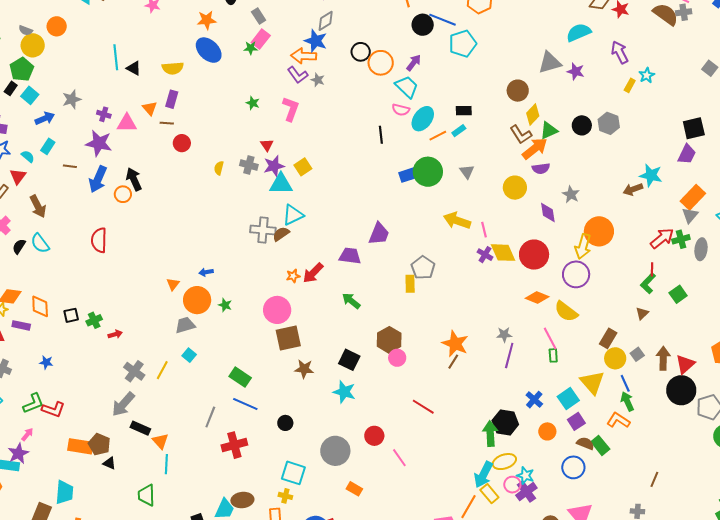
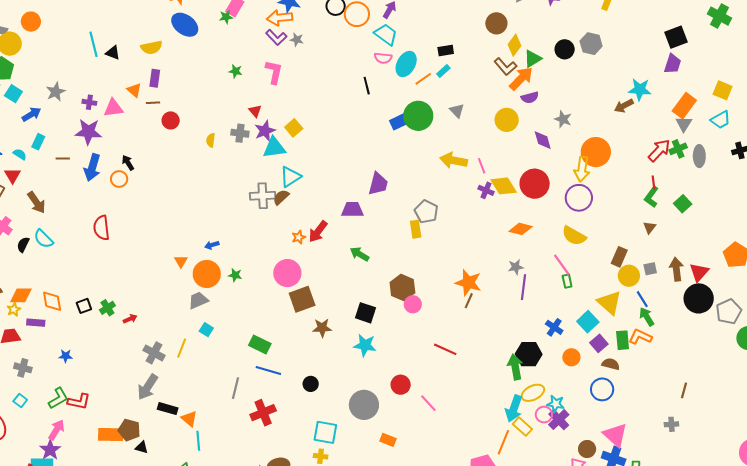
black arrow: (134, 179) -> (128, 163), size x0.7
orange diamond: (537, 298) -> (521, 229), moved
gray square: (637, 354) -> (650, 269), turned 32
pink arrow: (27, 434) -> (57, 430), size x1.5
green rectangle: (600, 445) -> (623, 340), moved, turned 42

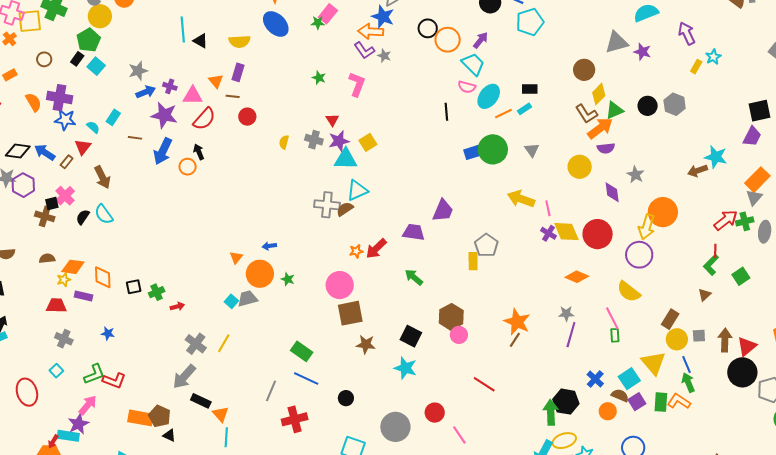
blue arrow: (31, 114) -> (146, 92), moved
red semicircle: (102, 228) -> (204, 119), moved, turned -140
cyan square: (206, 330) -> (231, 301), moved
brown semicircle: (611, 364) -> (620, 395), moved

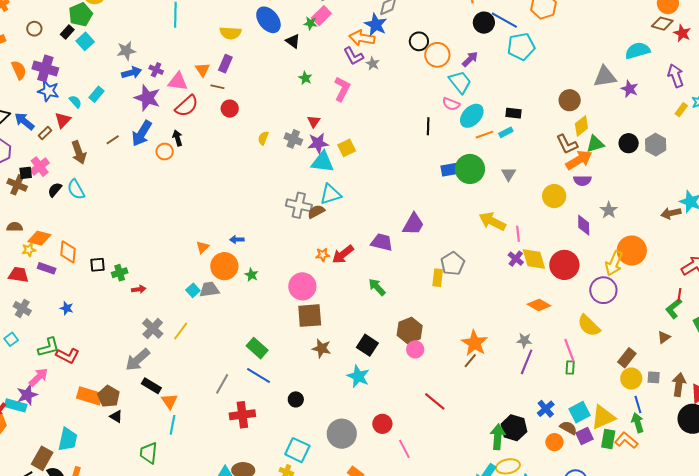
black triangle: (200, 41) -> (293, 41), moved
brown line: (135, 138) -> (113, 140), moved, turned -48
yellow triangle: (653, 363) -> (603, 417), moved, turned 40

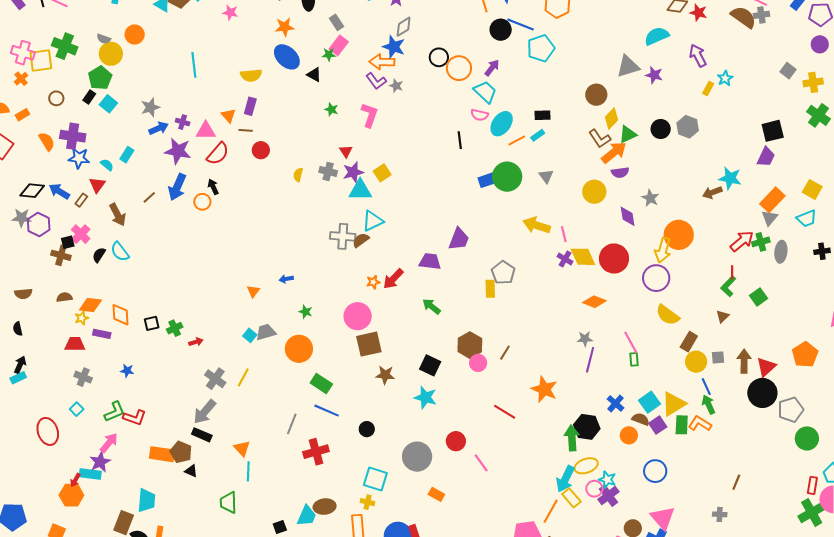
orange circle: (224, 266) -> (299, 349), moved
yellow semicircle: (589, 326) -> (668, 315), moved
orange star: (475, 343) -> (544, 389), moved
brown line: (470, 361) -> (505, 353), moved
black rectangle: (151, 386) -> (202, 435), moved

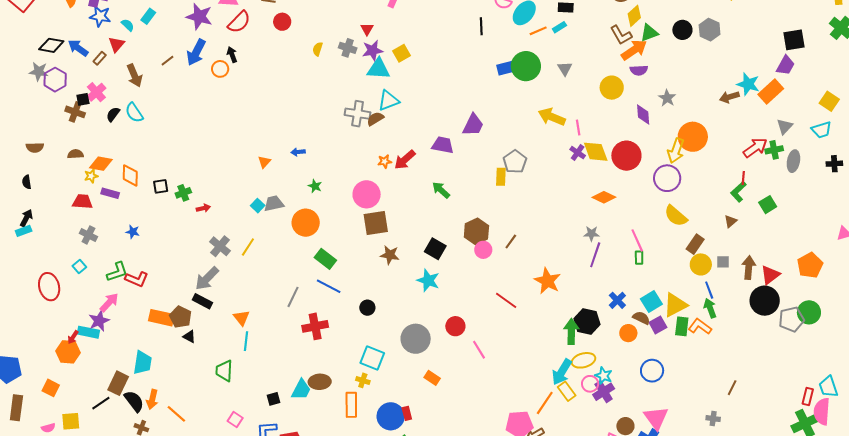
orange rectangle: (772, 200) -> (771, 92), moved
green circle: (807, 438) -> (809, 312), moved

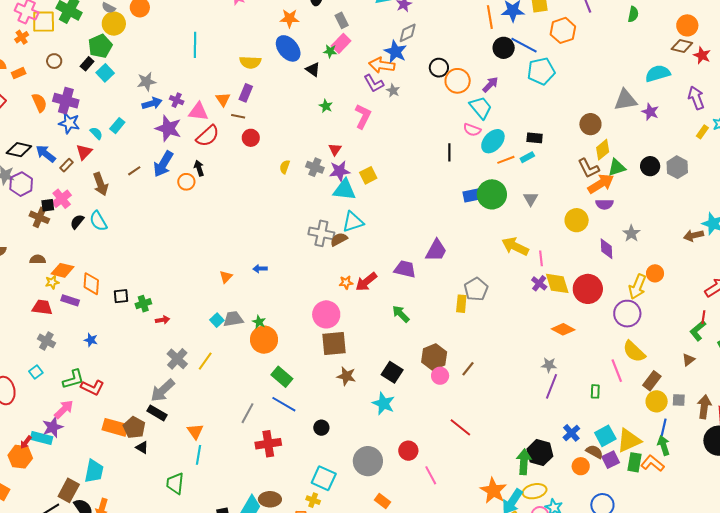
orange circle: (693, 137) -> (655, 273), size x0.6
green star: (315, 186) -> (259, 322), moved
pink line: (637, 240) -> (617, 371), moved
orange star: (547, 281) -> (493, 491), moved
blue line: (709, 290) -> (664, 427), turned 30

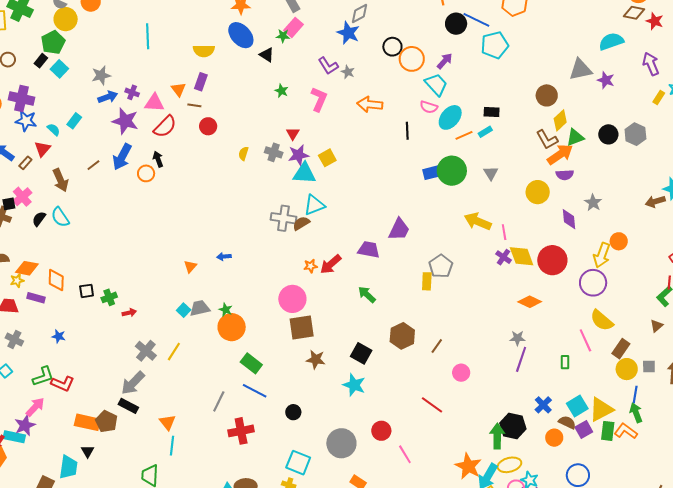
orange arrow: (382, 65) -> (370, 104), moved
pink circle: (440, 376) -> (461, 373), moved
black triangle: (142, 447) -> (87, 451), moved, turned 32

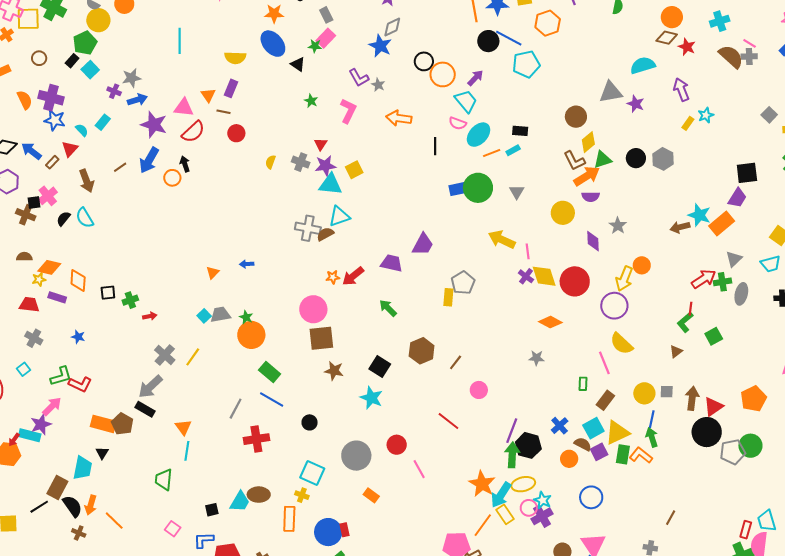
purple cross: (132, 92) -> (114, 91), moved
brown rectangle: (621, 349) -> (605, 400), moved
purple line: (521, 359) -> (512, 431), moved

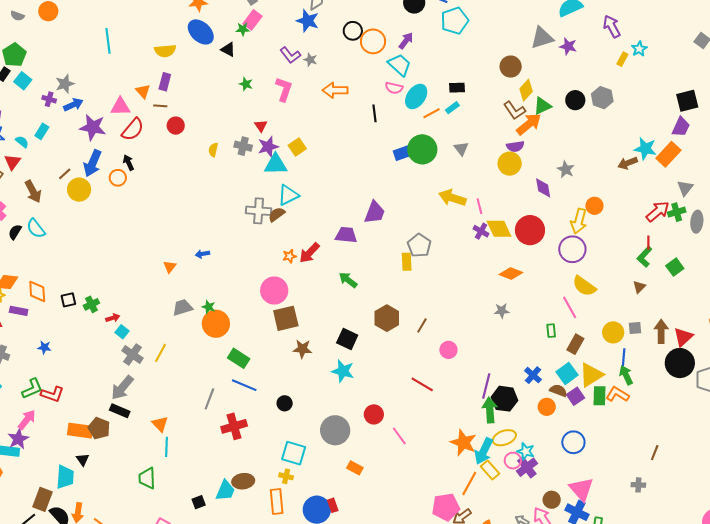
yellow circle: (98, 20) -> (79, 190), moved
purple semicircle: (591, 197) -> (515, 146), moved
cyan square: (204, 316) -> (122, 332), moved

